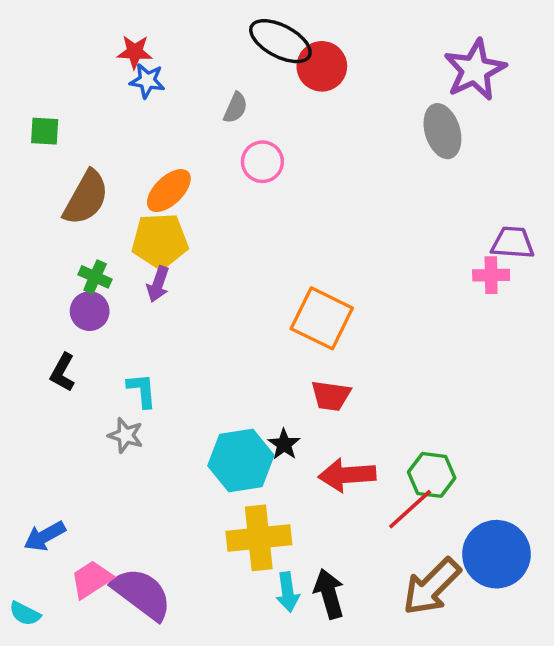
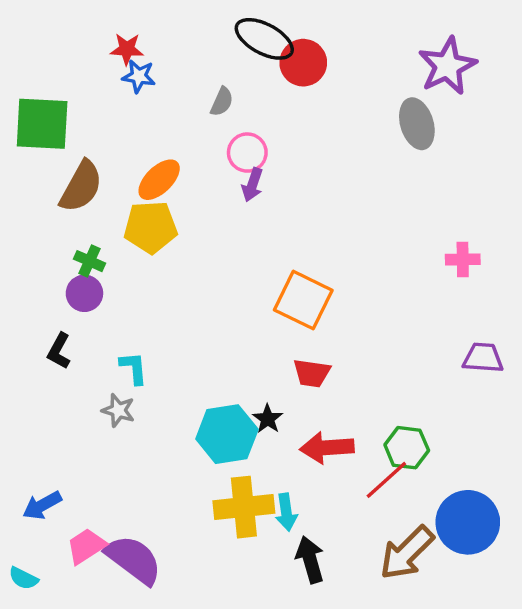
green square: (45, 131) -> (42, 124), size x2.0
purple trapezoid: (513, 243) -> (483, 358), moved
purple arrow: (158, 284) -> (252, 185), moved
cyan arrow: (288, 592) -> (286, 512), moved

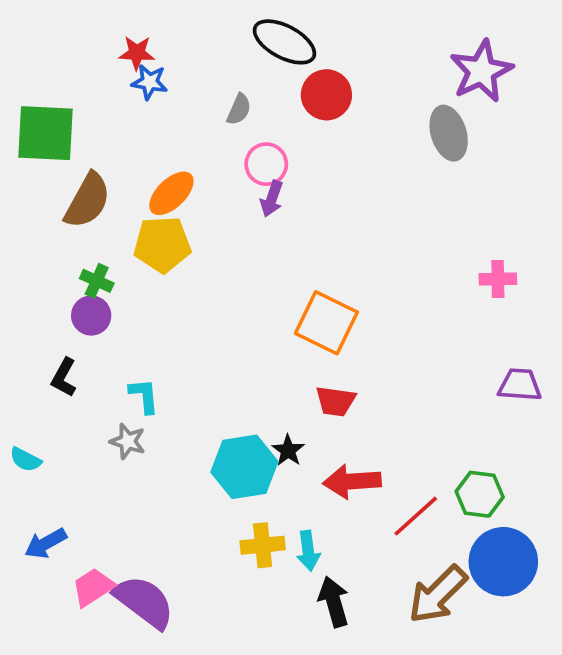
red circle: (303, 63) -> (326, 95), moved
green hexagon: (407, 448) -> (480, 494), moved
yellow cross: (244, 507) -> (263, 545), size x0.7
cyan semicircle: (23, 578) -> (26, 460), moved

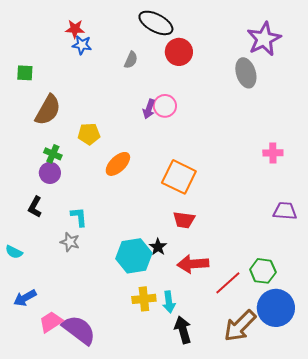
green square: (46, 133) -> (25, 73), size x0.5
pink circle: (266, 164) -> (165, 106), moved
orange ellipse: (171, 193) -> (118, 164), moved
yellow pentagon: (162, 244) -> (89, 134), size x0.7

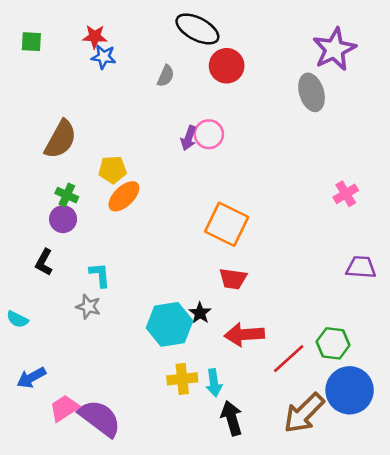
green square: (25, 73) -> (31, 42), moved
pink cross: (273, 153) -> (346, 194), turned -30
orange ellipse: (118, 164) -> (124, 196), moved

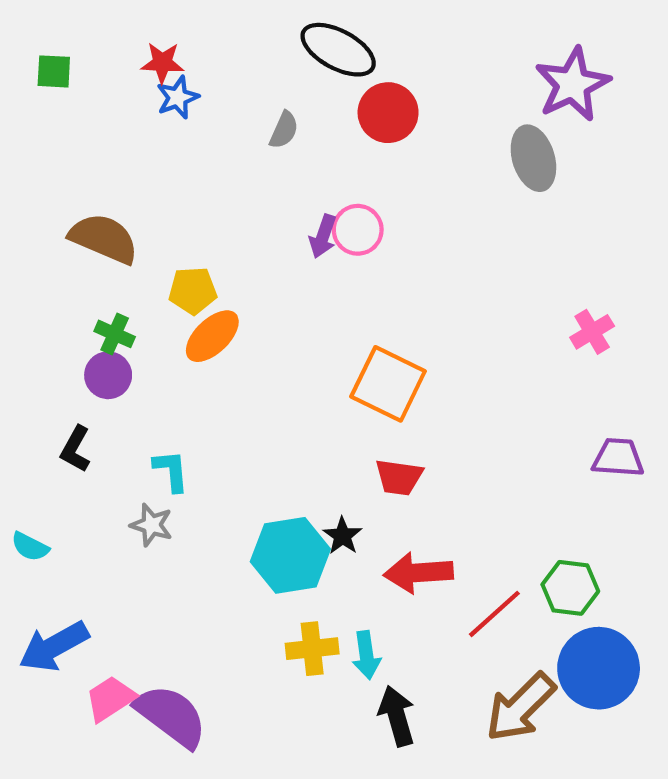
blue star: (104, 57) -> (178, 97), turned -30
brown semicircle: (60, 139) -> (104, 238), turned -96
blue arrow: (31, 378) -> (54, 646), size x1.4

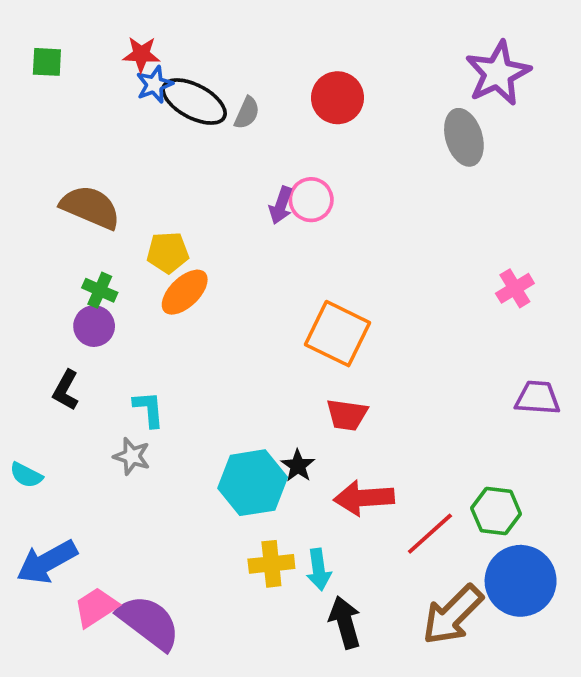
black ellipse: (338, 50) -> (194, 102), moved

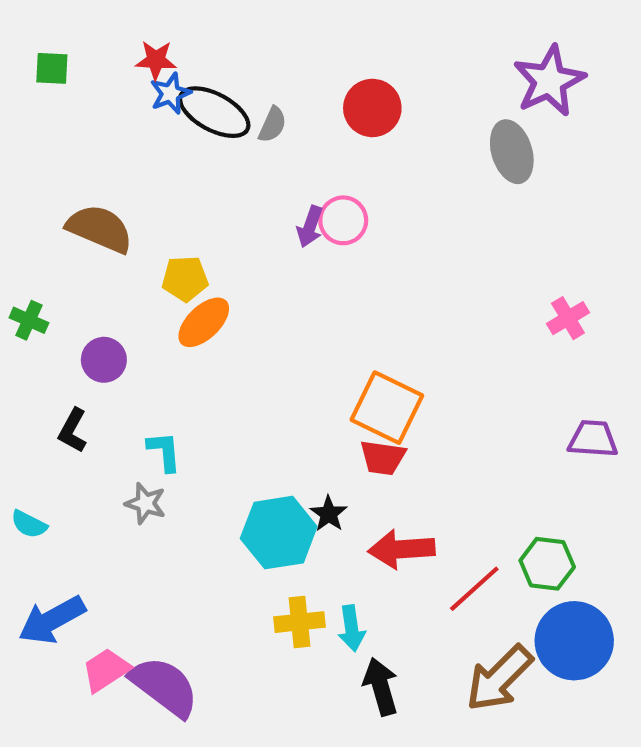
green cross: (100, 290) -> (29, 320), moved
orange square: (338, 334) -> (387, 408), moved

